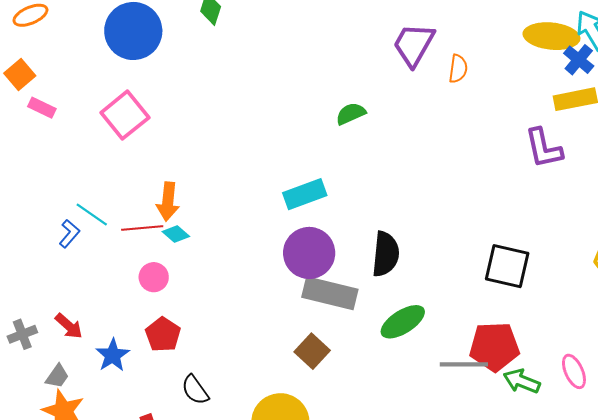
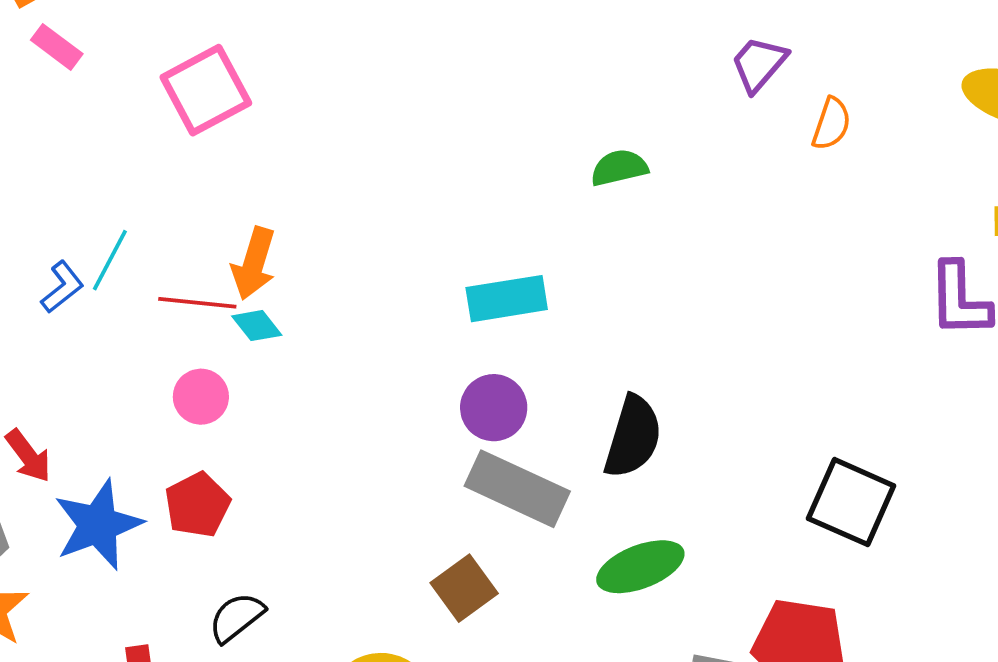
purple trapezoid: (414, 45) -> (759, 64), size x0.7
cyan line: (92, 215) -> (110, 260), turned 72
purple circle: (309, 253) -> (494, 408), size x0.7
blue star: (113, 355) -> (98, 525), size x1.4
black semicircle: (195, 390) -> (237, 617), turned 76

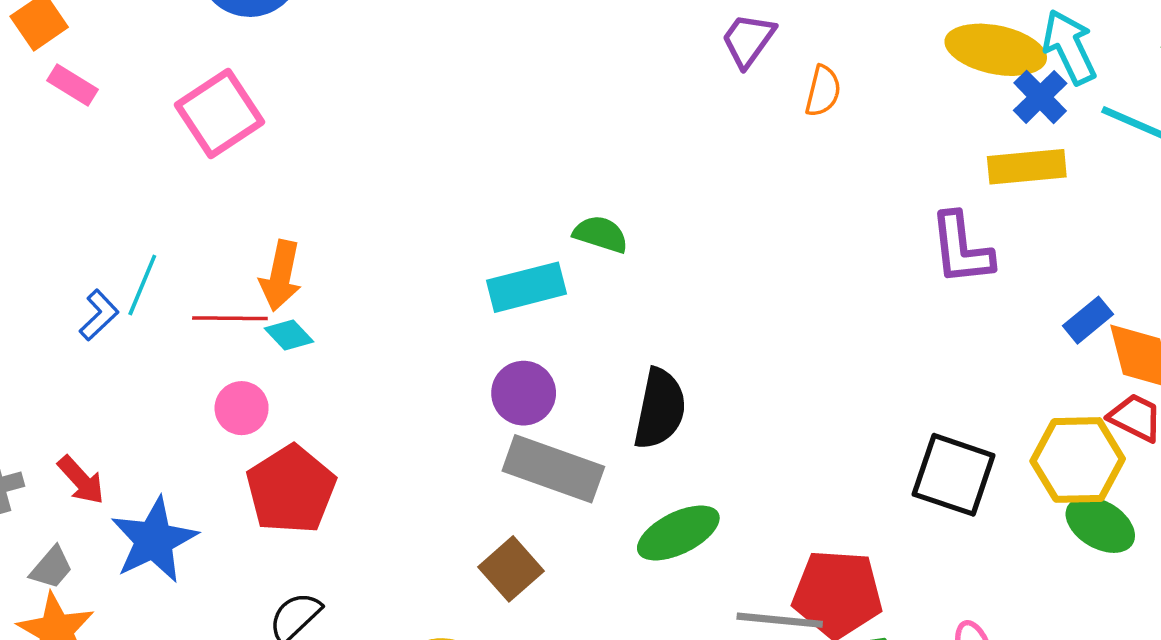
green semicircle: (619, 168) -> (601, 234), moved, turned 36
black square: (851, 502) -> (954, 475), moved
red pentagon: (197, 505) -> (291, 489), moved, size x1.4

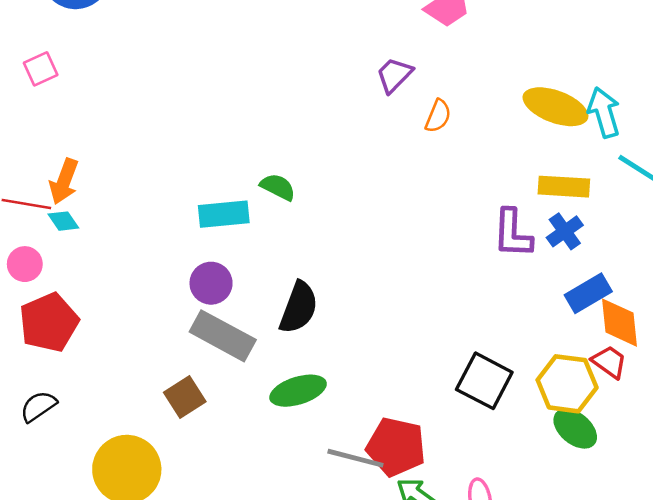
blue cross: (1040, 97) -> (565, 231), moved
pink square: (220, 113) -> (41, 69), size x0.6
blue rectangle: (1088, 320) -> (588, 293), size x1.4

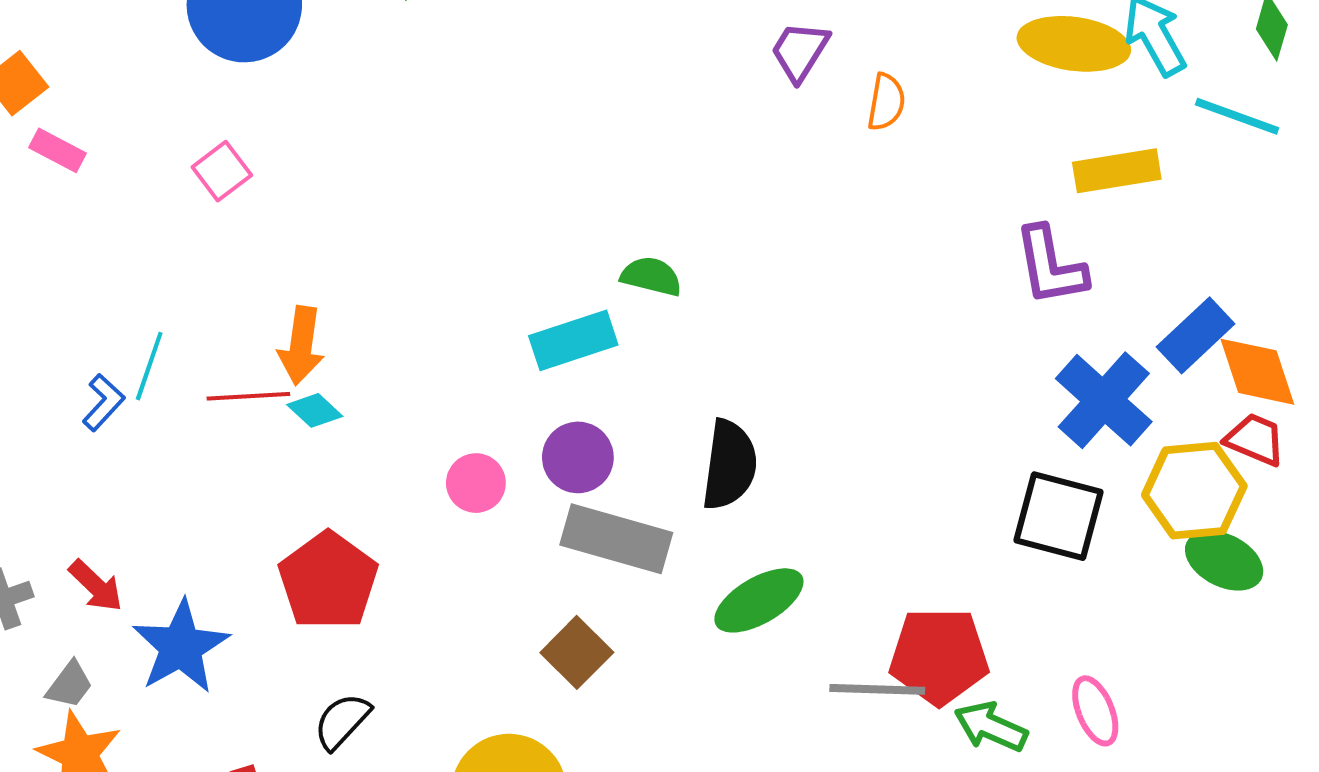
blue cross: (565, 231) -> (1104, 400), moved, size x1.6
pink circle: (25, 264) -> (476, 483), moved

